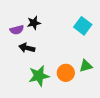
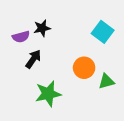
black arrow: (27, 48) -> (33, 59), turned 112
orange circle: (66, 73) -> (84, 68), moved

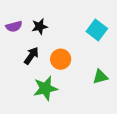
purple semicircle: (21, 37) -> (14, 26), moved
orange circle: (84, 68) -> (61, 59), moved

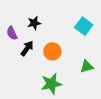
purple semicircle: (14, 26) -> (12, 33), moved, turned 80
green star: (45, 88) -> (51, 84), moved

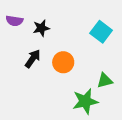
purple semicircle: (12, 33) -> (14, 21), moved, turned -56
green star: (51, 84) -> (85, 101), moved

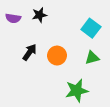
black star: (41, 28) -> (39, 15), moved
green triangle: (105, 81) -> (92, 58), moved

